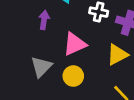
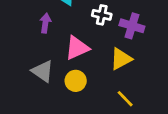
gray triangle: (41, 67) -> (43, 71), turned -40

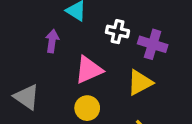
gray triangle: (43, 71) -> (27, 97), moved

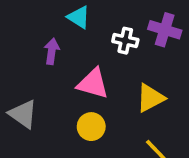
purple cross: (153, 44) -> (165, 30), moved
pink triangle: (89, 70) -> (93, 84), turned 40

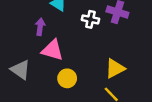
pink triangle: (93, 84) -> (52, 50), moved
yellow triangle: (150, 98) -> (115, 69), moved

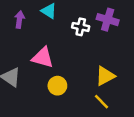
purple arrow: (40, 27) -> (19, 20), moved

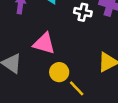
yellow line: (101, 102) -> (77, 88), moved

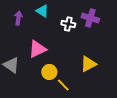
pink triangle: (44, 43) -> (37, 49), turned -42

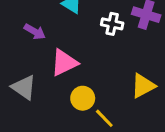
purple arrow: (18, 18) -> (35, 32), moved, turned 112

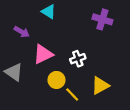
white cross: (112, 24) -> (78, 59), moved, turned -32
yellow triangle: (143, 86) -> (100, 86), moved

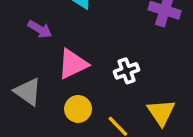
yellow circle: (56, 80) -> (78, 109), moved
yellow triangle: (100, 86) -> (161, 112), turned -36

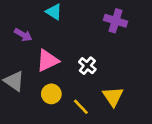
white cross: (127, 71) -> (87, 66), turned -30

